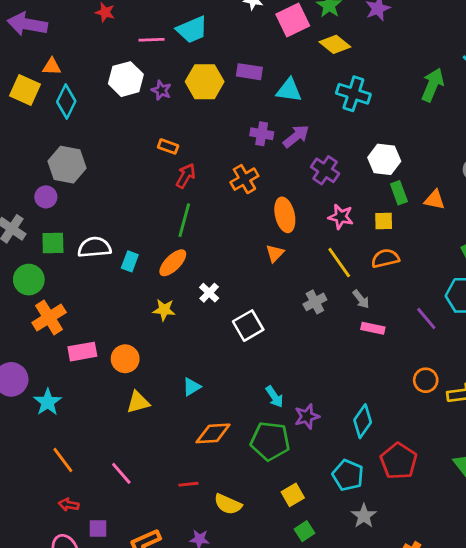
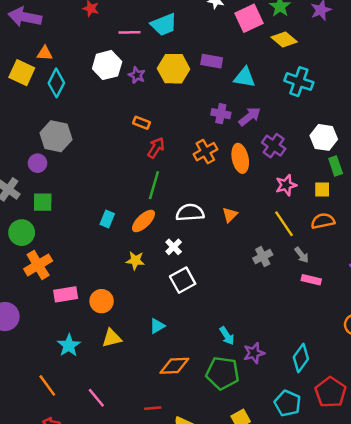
orange ellipse: (285, 215) -> (240, 158), moved
pink star: (341, 217) -> (286, 185), turned -30
white semicircle: (94, 247) -> (190, 213), moved
white square: (248, 326) -> (183, 280), moved
cyan star: (48, 402) -> (69, 345), moved

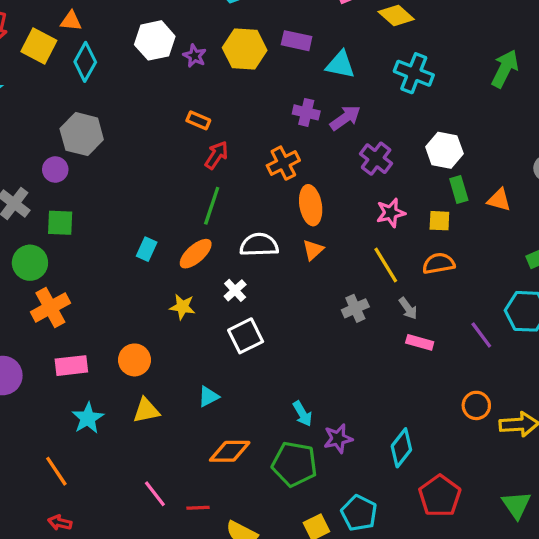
orange ellipse: (240, 158) -> (311, 205), moved
pink rectangle: (66, 294) -> (71, 366), moved
pink line: (96, 398) -> (155, 494), moved
cyan pentagon: (288, 403) -> (359, 513), moved

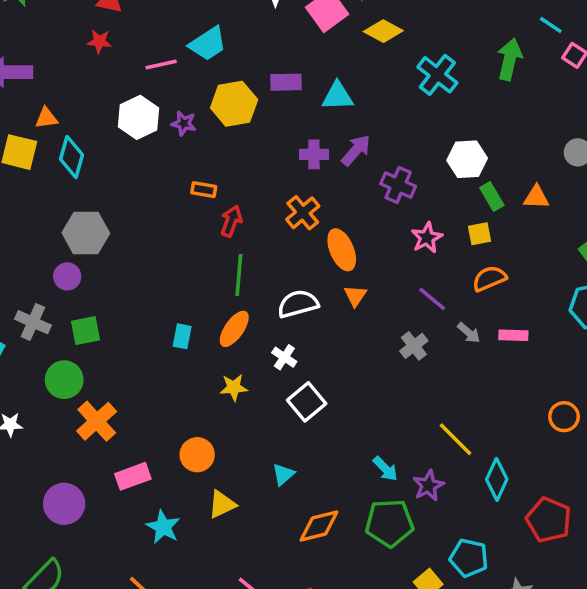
cyan cross: (414, 73) -> (437, 75), moved, turned 30
yellow line: (386, 265) -> (456, 439), moved
purple line: (481, 335) -> (432, 299), moved
pink rectangle: (420, 342) -> (513, 335), moved

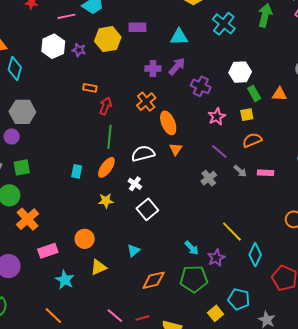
cyan triangle: (338, 96) -> (179, 37), moved

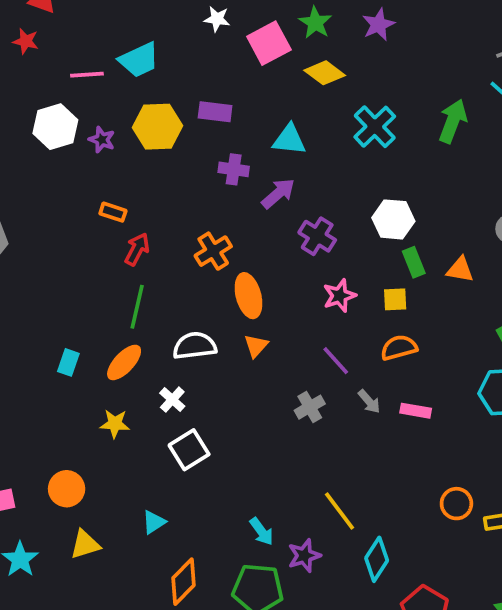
purple cross: (153, 68) -> (234, 169), moved
orange diamond: (154, 280) -> (184, 582), turned -40

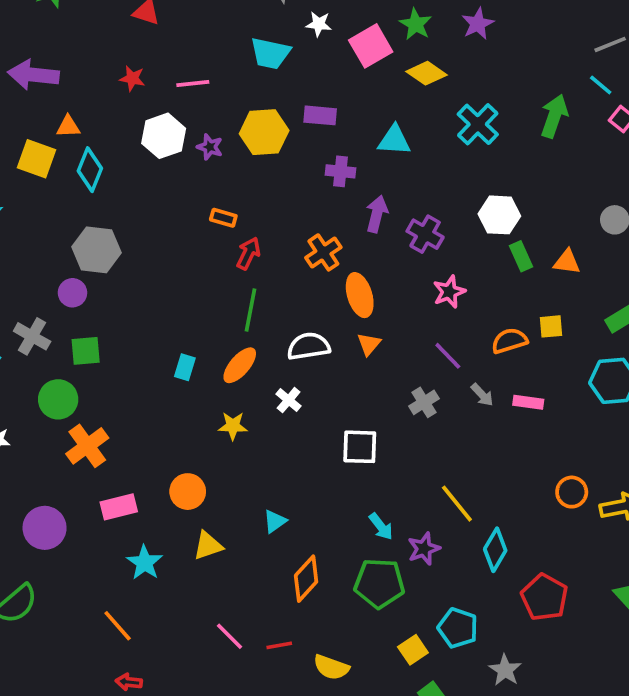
red star: (26, 41) -> (132, 78), moved
cyan trapezoid: (139, 60) -> (270, 53), moved, turned 39
purple arrow: (278, 193) -> (377, 214), moved, turned -33
yellow square: (395, 299) -> (551, 326), moved
white square: (189, 450) -> (360, 447), moved, turned 36

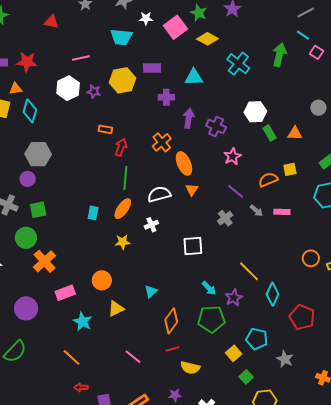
red star: (132, 78) -> (27, 62), moved, size x1.5
white cross: (289, 400) -> (151, 225), turned 32
red line: (279, 645) -> (172, 349), moved

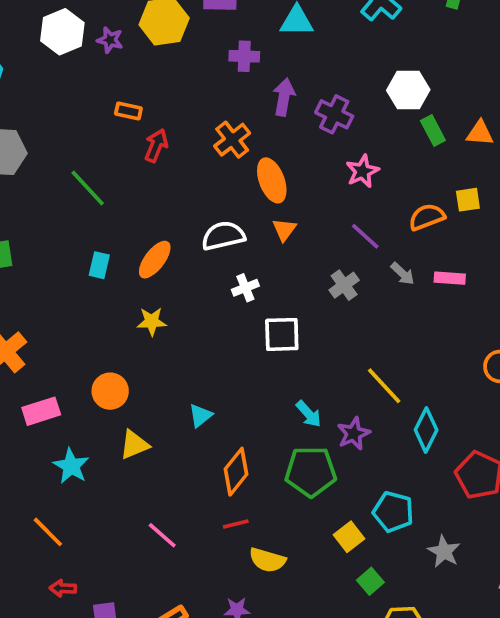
green line: (125, 178) -> (88, 188), moved, turned -50
white cross: (151, 225) -> (245, 288), moved

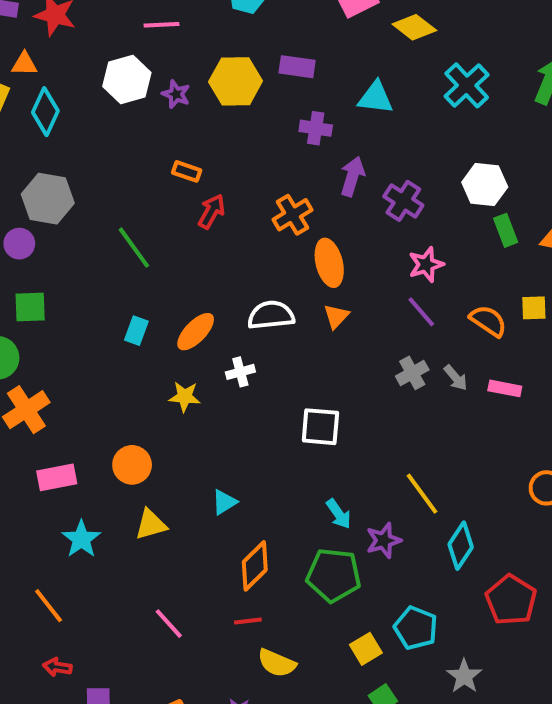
orange semicircle: (427, 217) -> (488, 321), turned 48
purple line: (365, 236) -> (421, 312), moved
gray cross: (344, 285) -> (412, 373), moved
white cross: (245, 288) -> (240, 372), moved

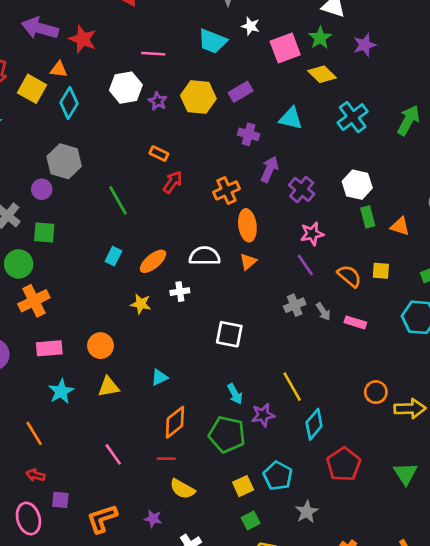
purple rectangle: (297, 67) -> (241, 92), turned -45

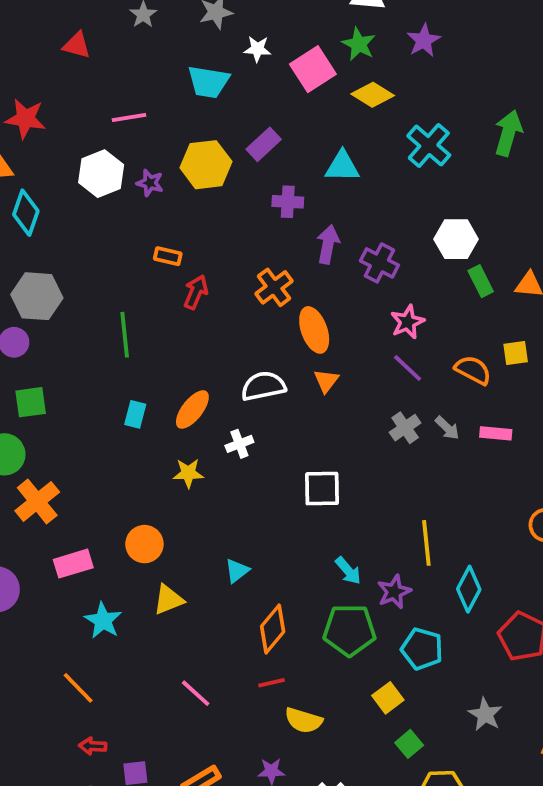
green line: (118, 200) -> (125, 335), turned 36
yellow line: (292, 387) -> (426, 543), turned 36
cyan pentagon: (278, 476) -> (422, 649), moved

